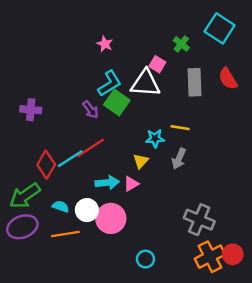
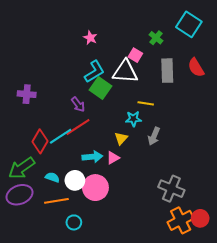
purple arrow: (90, 110) -> (78, 104), moved
yellow line: (180, 128) -> (146, 103), moved
cyan circle: (145, 259) -> (74, 222), moved

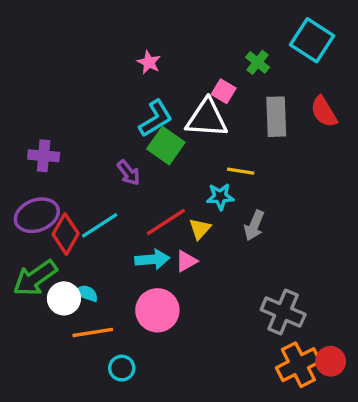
red line: (78, 127) -> (166, 222), moved
white circle: (75, 180) -> (64, 298), moved
purple ellipse: (19, 195) -> (37, 215), moved

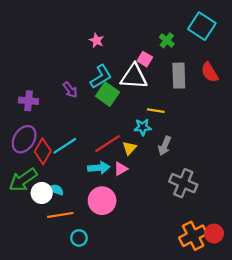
purple arrow: (129, 173) -> (70, 90), moved
purple ellipse: (37, 215) -> (24, 139), turned -36
gray cross: (283, 312) -> (183, 183), moved

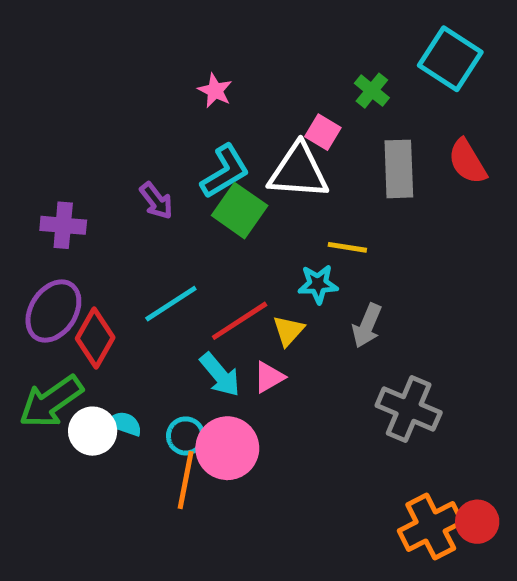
cyan line: (65, 146) -> (171, 304), moved
cyan arrow: (99, 168) -> (220, 375), turned 55
orange line: (60, 215) -> (186, 480), moved, turned -70
cyan circle: (79, 238) -> (186, 436), moved

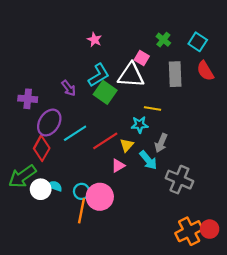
cyan square: (450, 59) -> (198, 42), moved, size x0.7
purple ellipse: (53, 311) -> (49, 123), moved
cyan arrow: (220, 375) -> (148, 160), moved

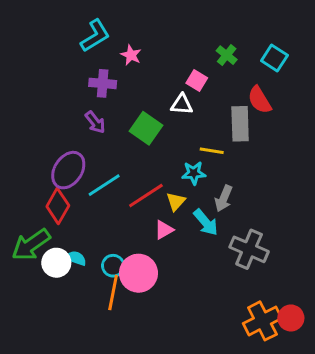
red semicircle: (205, 71) -> (259, 100), moved
gray rectangle: (175, 74) -> (240, 124), moved
cyan L-shape: (99, 75) -> (95, 36), moved
white triangle: (131, 75) -> (182, 104), size x0.6
purple cross: (28, 99) -> (103, 83), moved

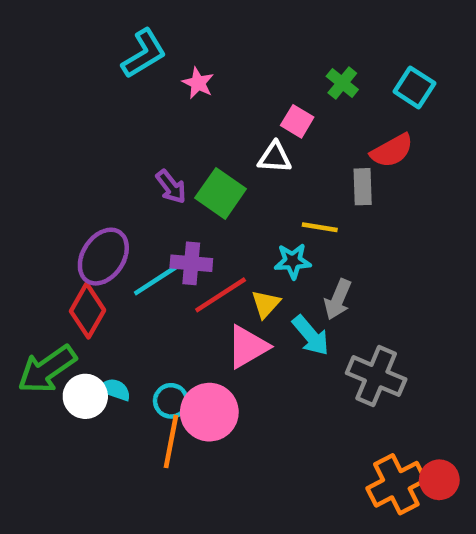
purple cross: (103, 83) -> (191, 263), moved
red semicircle: (259, 100) -> (392, 151), turned -88
purple arrow: (95, 122) -> (171, 187), moved
gray rectangle: (240, 124) -> (363, 187), size x0.7
pink triangle: (164, 230) -> (248, 347), size x1.5

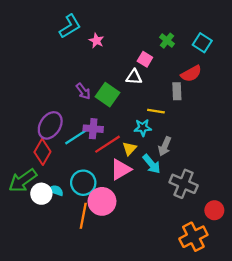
cyan circle: (171, 401) -> (83, 183), moved, size x1.5
red circle: (439, 480) -> (214, 210), moved

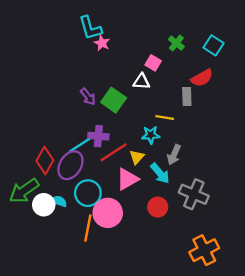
cyan L-shape: (70, 26) -> (90, 28), moved, turned 105
purple ellipse: (50, 125) -> (70, 165), moved
red circle: (214, 210) -> (158, 207), moved

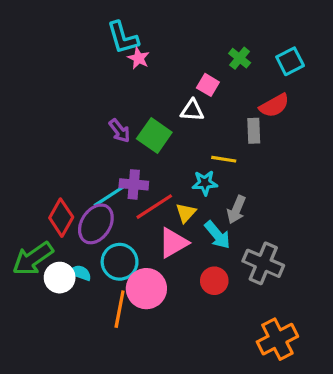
cyan square: (214, 45) -> (290, 61), turned 30

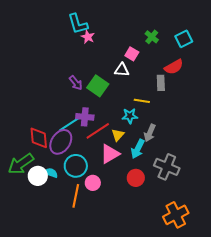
red diamond: (61, 218) -> (39, 138), turned -35
cyan arrow: (217, 235) -> (138, 149), turned 66
pink circle: (146, 289) -> (93, 183), size x0.6

